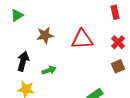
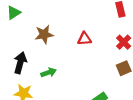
red triangle: (82, 39) -> (84, 39), size x0.6

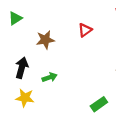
red triangle: (84, 39) -> (85, 30), moved, turned -32

